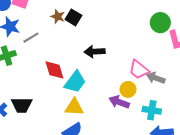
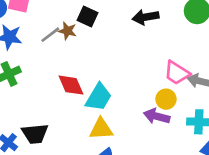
brown star: (58, 17) -> (68, 31), moved
gray line: (31, 38) -> (50, 35), moved
black arrow: (95, 52) -> (146, 17), moved

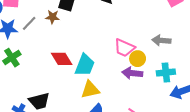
gray line: (50, 35) -> (29, 23), moved
pink trapezoid: (177, 73) -> (124, 48), moved

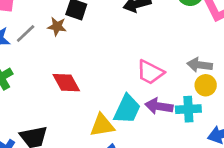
yellow circle: (138, 59) -> (206, 85), moved
cyan trapezoid: (85, 65) -> (127, 109), moved
cyan cross: (166, 73) -> (188, 109), moved

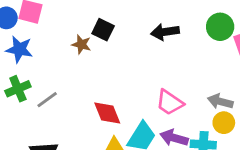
gray line: (26, 33) -> (47, 100), moved
red diamond: (66, 83) -> (107, 113), moved

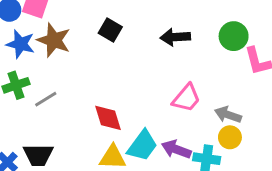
brown star: (81, 44) -> (54, 40), moved, size x1.6
pink trapezoid: (170, 102) -> (186, 98), moved, turned -88

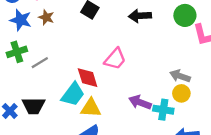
brown star: (54, 40) -> (46, 17), size x0.6
pink trapezoid: (186, 98) -> (115, 59), moved
cyan trapezoid: (142, 146) -> (73, 94), moved

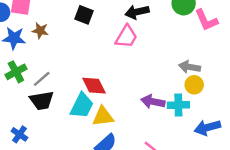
pink trapezoid: (115, 59) -> (126, 37), moved
black trapezoid: (34, 106) -> (42, 101), moved

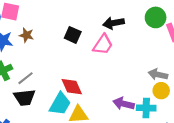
black square: (84, 15) -> (73, 35), moved

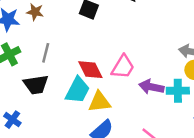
pink trapezoid: (103, 45) -> (123, 67), moved
gray line: (26, 78) -> (46, 53), moved, turned -35

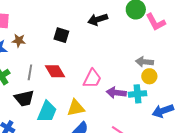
red diamond: (90, 70) -> (55, 71), moved
cyan trapezoid: (78, 90) -> (47, 112), moved

